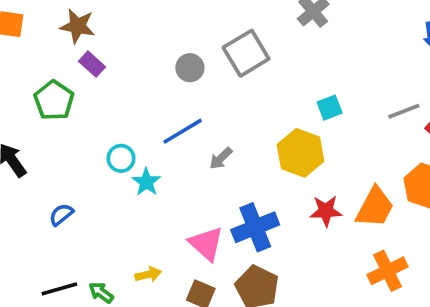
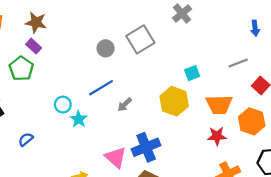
purple rectangle: (92, 64) -> (34, 46), moved
gray line: (404, 111) -> (238, 63), moved
orange trapezoid: (375, 207) -> (219, 105), moved, turned 60
red star: (326, 211) -> (217, 136), moved

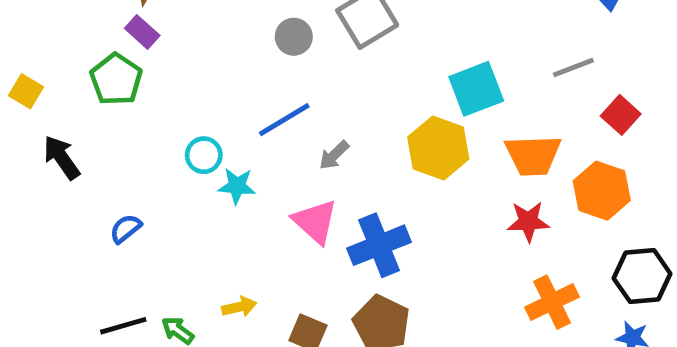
cyan square: (192, 73) -> (476, 89), size x1.6
cyan star: (79, 119) -> (237, 186), turned -30
pink triangle: (116, 157) -> (315, 221), moved

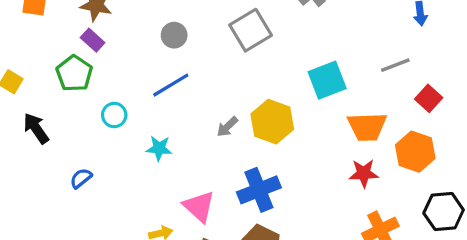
gray circle: (294, 37) -> (174, 35), moved
blue line: (284, 120) -> (171, 85), moved
yellow hexagon: (438, 148) -> (272, 122), moved
cyan circle: (204, 155) -> (114, 115), moved
pink triangle: (315, 221) -> (199, 207), moved

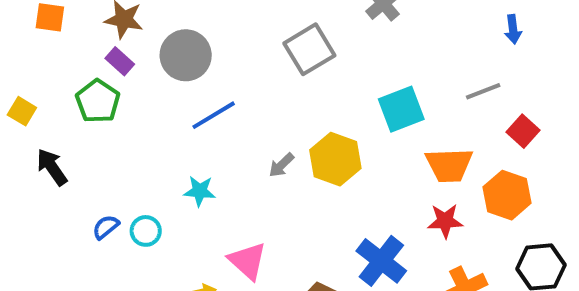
gray circle: (174, 35) -> (186, 55), moved, size x1.6
cyan circle: (114, 115) -> (146, 231), moved
blue cross: (259, 190) -> (381, 261), moved, turned -30

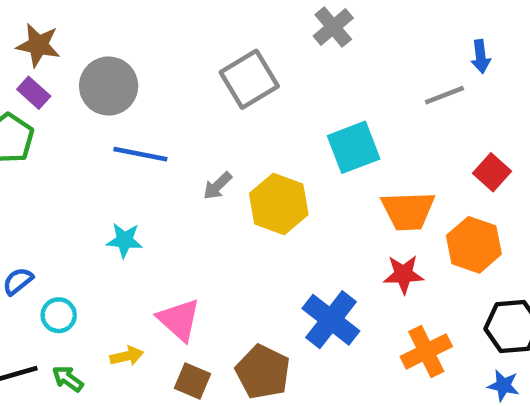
gray line: (483, 91) -> (444, 95), moved
blue line: (214, 115) -> (140, 154), turned 42
gray arrow: (281, 165) -> (217, 186), moved
cyan circle: (146, 231) -> (59, 315), moved

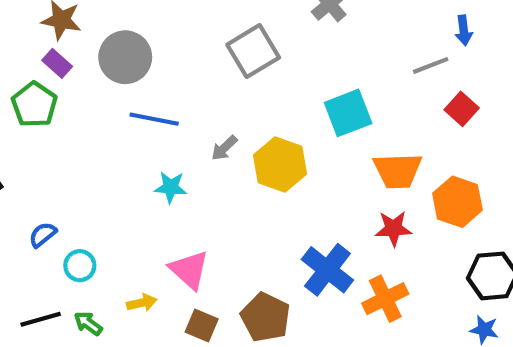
red square: (492, 172) -> (462, 109), moved
cyan star: (124, 240) -> (171, 187), moved
orange cross: (426, 351) -> (385, 299), moved

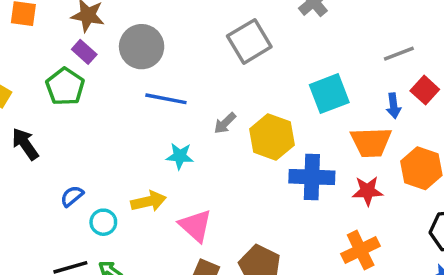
blue arrow: (464, 30) -> (394, 106), moved
blue cross: (327, 270) -> (312, 177), moved, turned -36
yellow arrow: (142, 303) -> (149, 201), moved, size x1.4

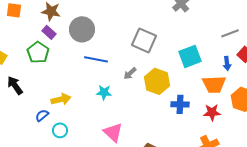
gray square: (249, 41) -> (144, 40), moved, turned -35
blue cross: (312, 177) -> (180, 104), size x0.7
yellow arrow: (149, 201) -> (61, 99), moved

